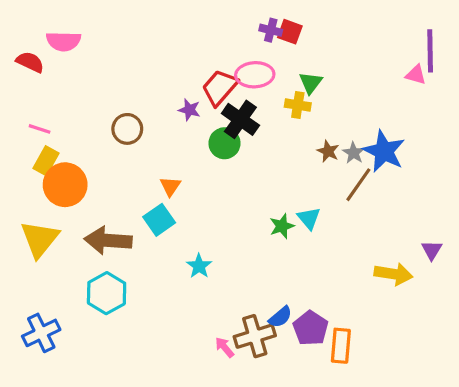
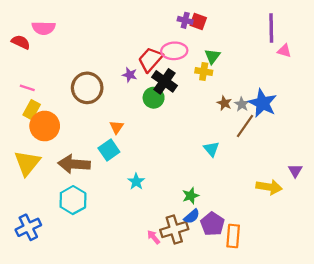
purple line: (430, 51) -> (271, 28), moved
brown circle: (127, 129) -> (87, 88), size x1.5
green star: (282, 226) -> (191, 196), moved

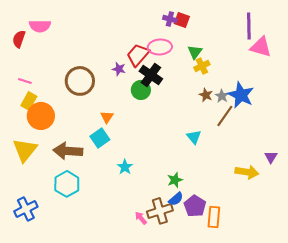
red semicircle: (21, 42) -> (19, 39), turned -96
pink triangle: (284, 51) -> (261, 47), size x1.6
yellow cross: (204, 72) -> (202, 66), moved, turned -35

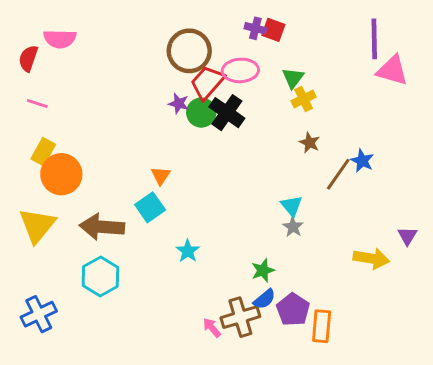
pink line: (25, 81) -> (37, 104), moved
brown circle: (80, 81) -> (189, 51), moved
green circle: (141, 90) -> (201, 113), moved
blue star: (241, 95) -> (362, 161), moved, size x0.6
gray star: (222, 96) -> (293, 227), moved

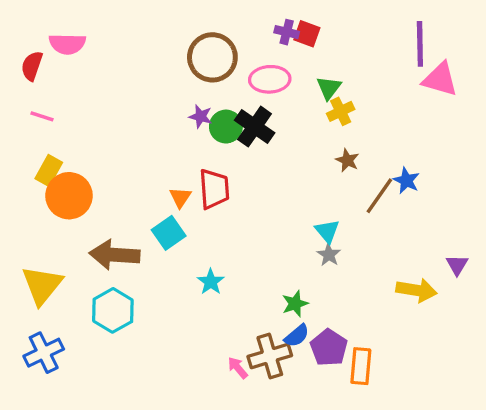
red trapezoid: (207, 82) -> (214, 189), moved, turned 135
yellow triangle: (37, 225) -> (42, 285), moved

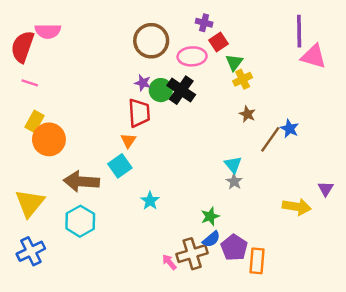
red square: (307, 34) -> (219, 42), moved, turned 36
red semicircle: (32, 66) -> (22, 47), size x1.5
red trapezoid: (214, 189) -> (139, 113), moved

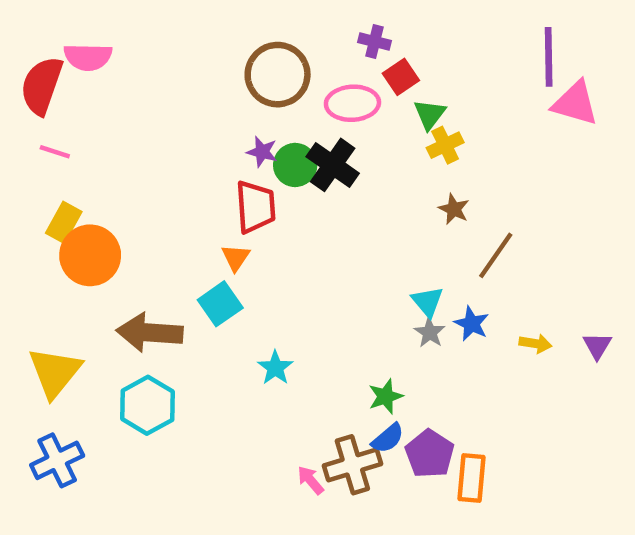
blue star: (290, 129) -> (472, 324), moved
yellow arrow: (297, 207) -> (535, 344), moved, size x0.6

